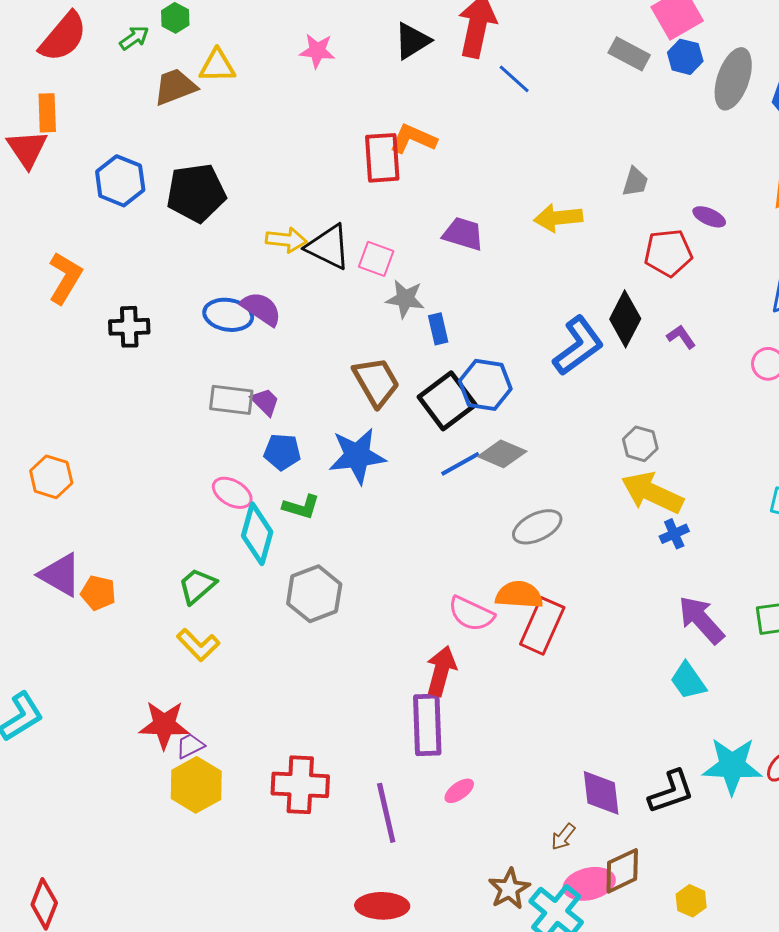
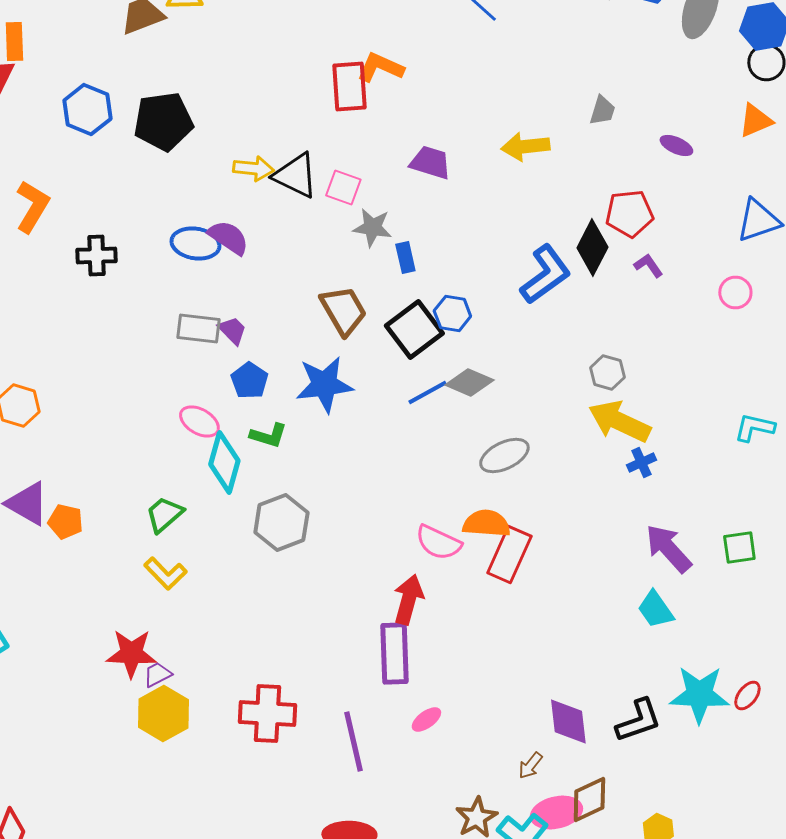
red pentagon: (668, 253) -> (629, 214), moved
blue hexagon: (485, 385) -> (452, 314), size x0.7
blue pentagon: (282, 452) -> (249, 380), turned 30

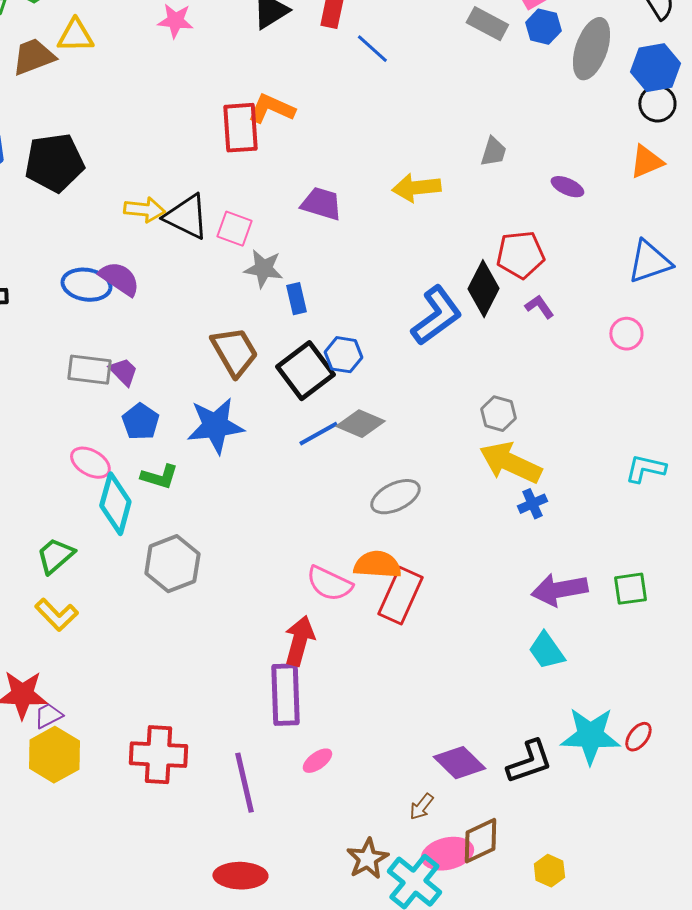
purple arrow: (668, 548) -> (559, 590), turned -58
purple diamond: (568, 722) -> (459, 763), turned -39

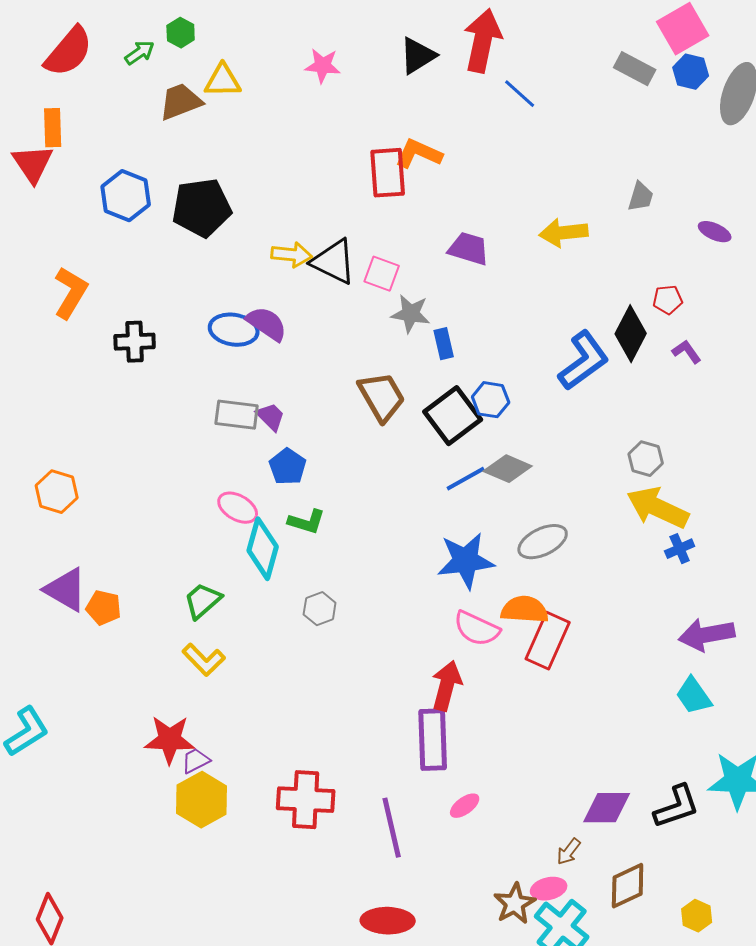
red pentagon: (520, 255) -> (668, 300), size x0.6
blue star: (215, 426) -> (466, 561), moved
gray hexagon: (172, 564) -> (320, 609), size x0.6
purple diamond: (459, 763) -> (607, 808), turned -45
pink ellipse: (447, 854) -> (549, 889), moved, size x0.7

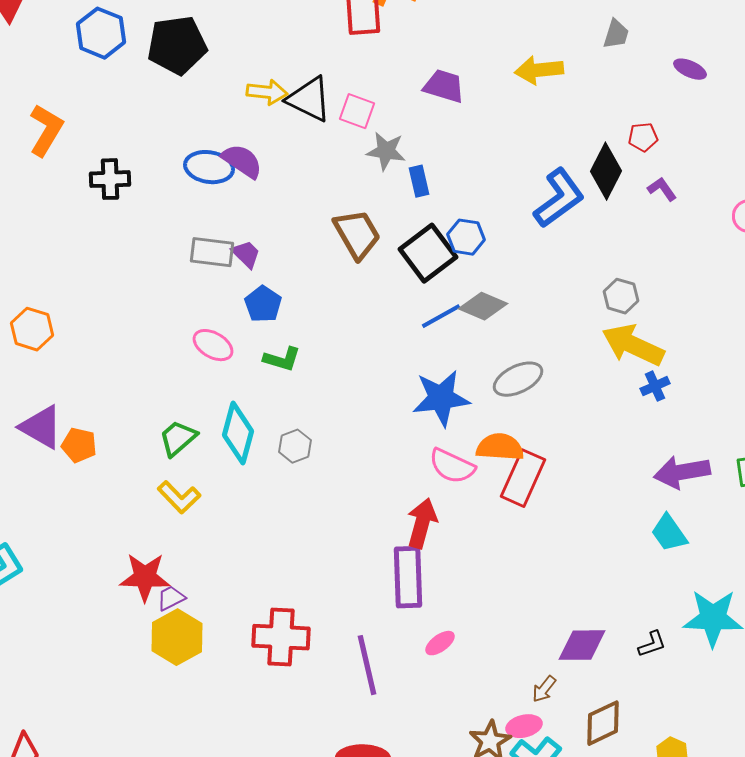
cyan diamond: (263, 549) -> (238, 433), moved
black L-shape: (677, 807) -> (652, 644), size x0.6

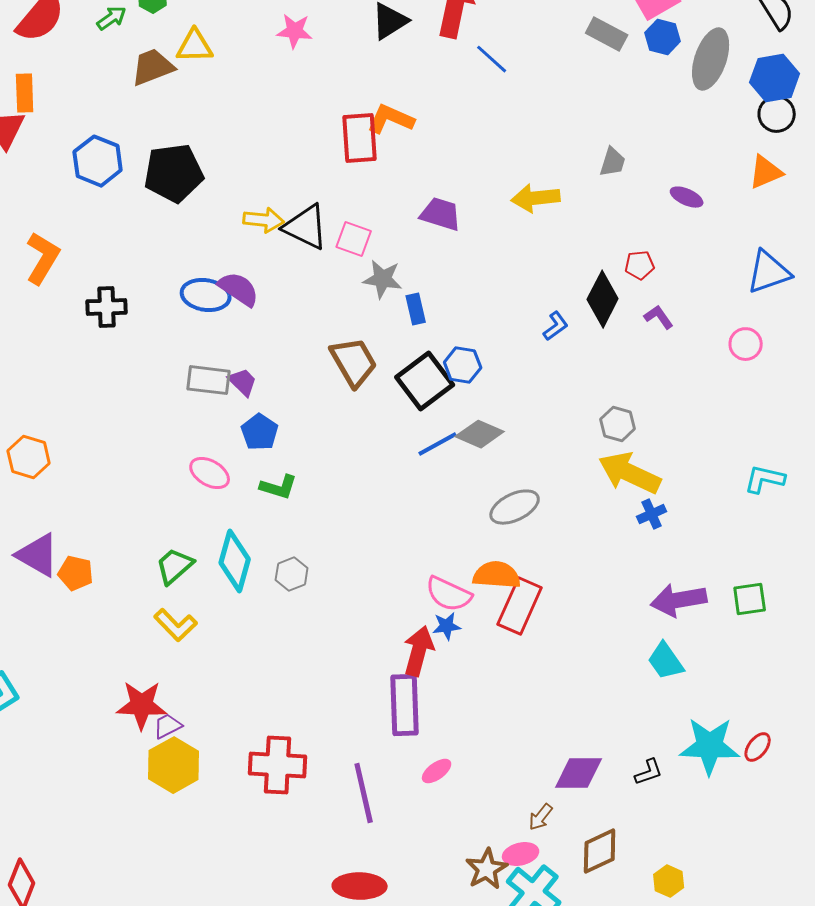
blue L-shape: (559, 198) -> (556, 326), size x0.5
blue star: (441, 398) -> (447, 626), moved, size x0.5

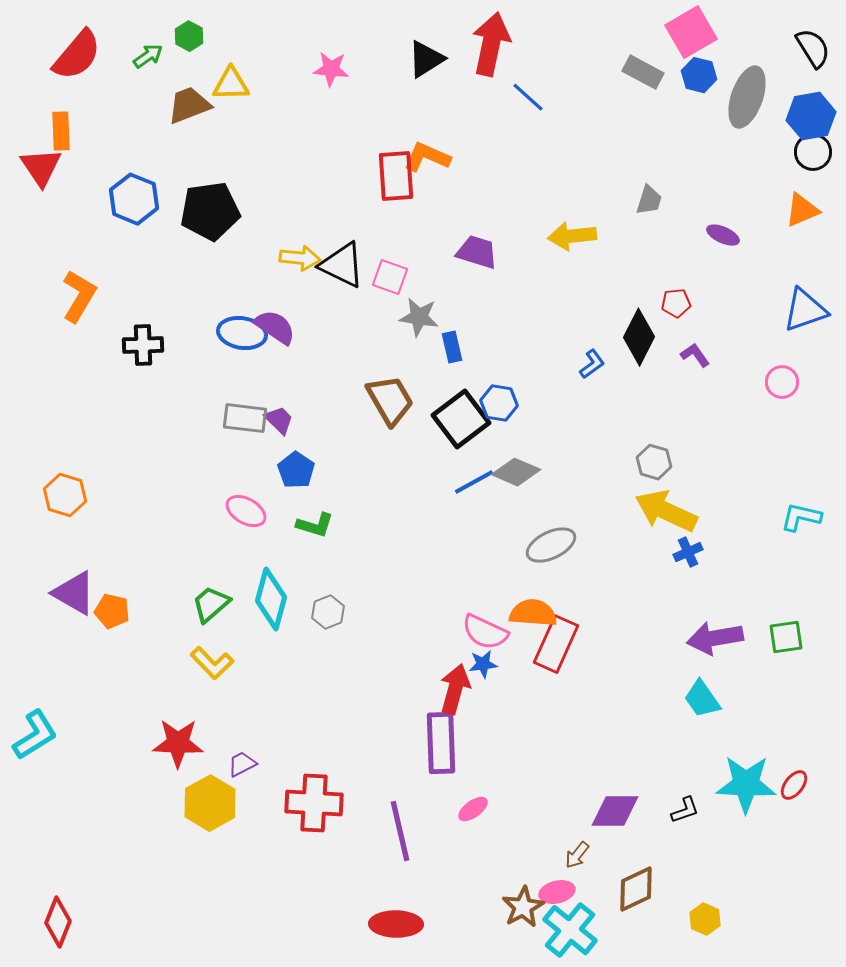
purple trapezoid: (168, 726) -> (242, 764), moved

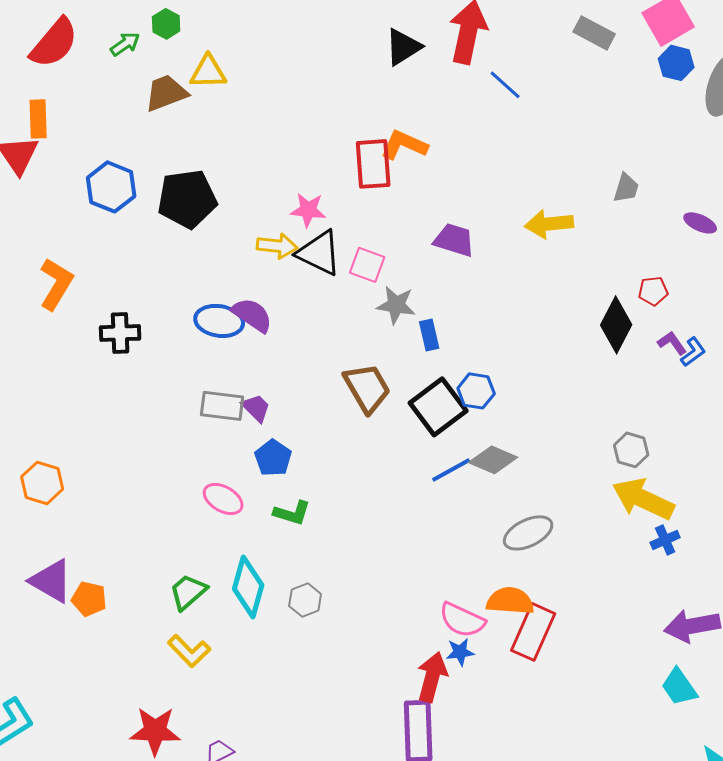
pink star: (331, 69) -> (308, 210), moved
gray rectangle: (643, 72) -> (594, 33), moved
blue L-shape: (592, 364) -> (693, 352), moved

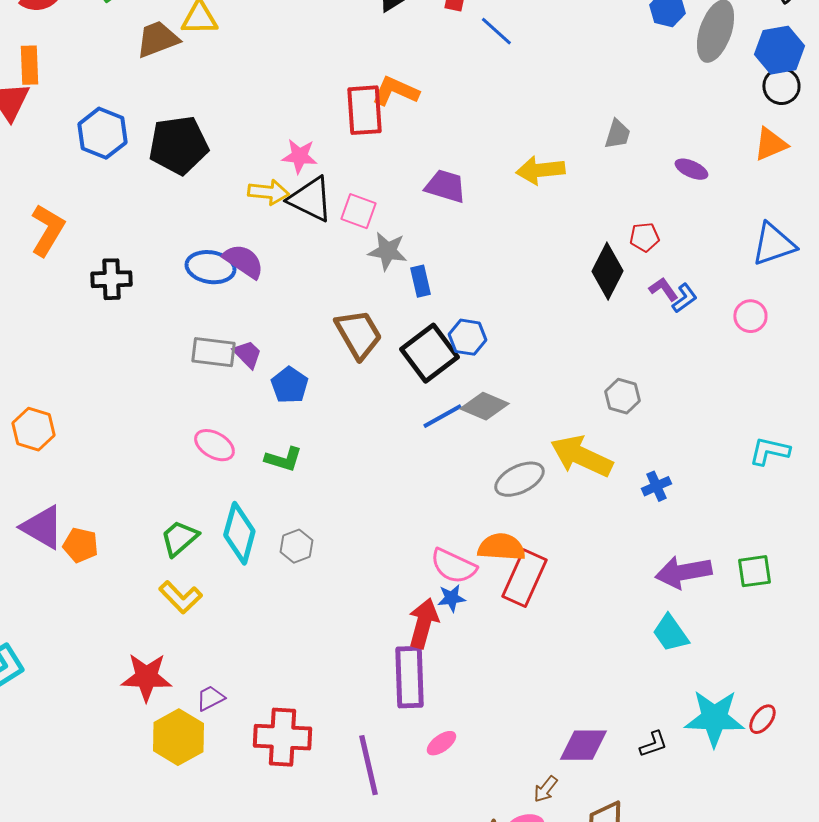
blue pentagon: (273, 458) -> (289, 385), moved
yellow arrow: (643, 499) -> (581, 456), moved

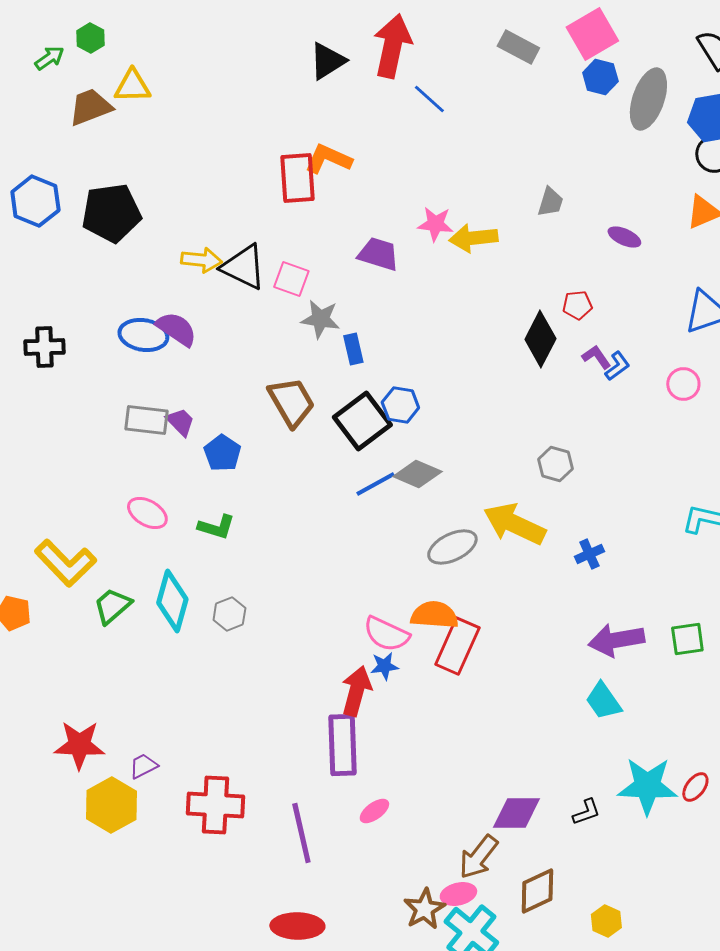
pink star: (299, 156) -> (435, 224), moved
yellow L-shape: (180, 597) -> (65, 563), moved, size x1.4
brown arrow: (545, 789) -> (478, 857), size x1.6

